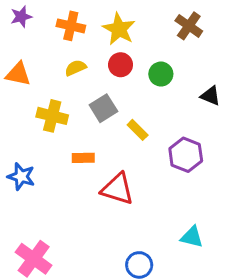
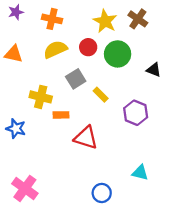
yellow star: (119, 29) -> (105, 21), moved
yellow semicircle: (76, 68) -> (55, 49), size x1.5
green circle: (161, 74) -> (118, 54), size x1.5
yellow cross: (52, 116) -> (41, 97), moved

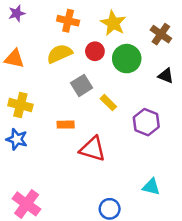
orange cross: (52, 19) -> (68, 21), moved
brown cross: (138, 19) -> (161, 34), moved
yellow cross: (41, 97) -> (20, 105), moved

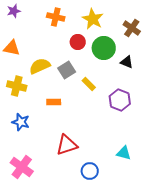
yellow semicircle: (60, 54) -> (40, 66), moved
black triangle: (166, 76) -> (127, 62), moved
blue star: (17, 139) -> (21, 122), moved
red triangle: (93, 149) -> (67, 145), moved, turned -35

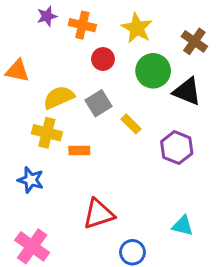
purple star: (14, 11) -> (47, 16), moved
red circle: (78, 42) -> (103, 59), moved
black triangle: (127, 62) -> (187, 91), size x1.5
yellow cross: (17, 86) -> (47, 133), moved

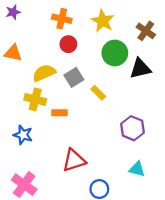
purple star: (47, 16) -> (13, 12), moved
red circle: (103, 59) -> (68, 44), moved
black triangle: (187, 91) -> (140, 68), turned -35
purple hexagon: (177, 148) -> (133, 128), moved

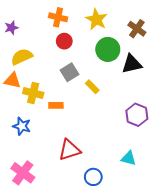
purple star: (13, 12) -> (11, 28), moved
orange triangle: (13, 53) -> (12, 81), moved
yellow semicircle: (44, 73) -> (22, 57), moved
purple hexagon: (133, 128) -> (137, 115), moved

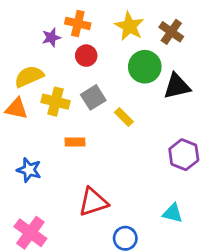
purple star: (11, 28) -> (51, 37), moved
brown cross: (137, 29) -> (171, 32), moved
yellow cross: (33, 93) -> (56, 102), moved

